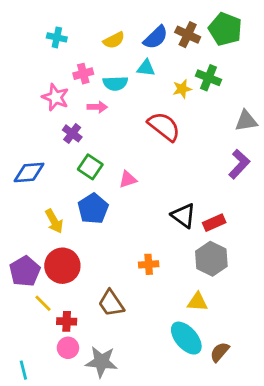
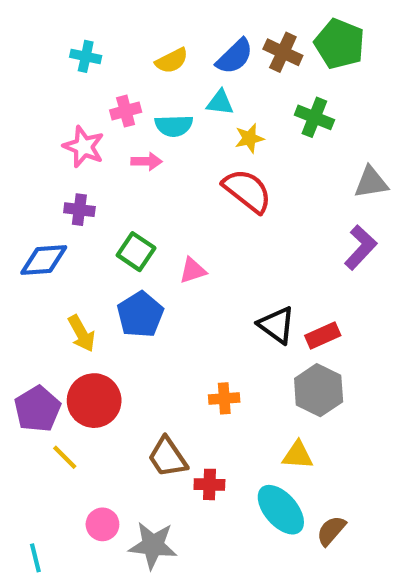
yellow star: (182, 89) -> (249, 138), moved
purple cross: (72, 133) -> (79, 210), moved, turned -30
red cross: (67, 321) -> (209, 484), moved

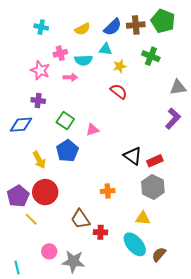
brown cross: (283, 52) -> (136, 25), turned -30
red semicircle: (247, 191) -> (119, 91), size x0.7

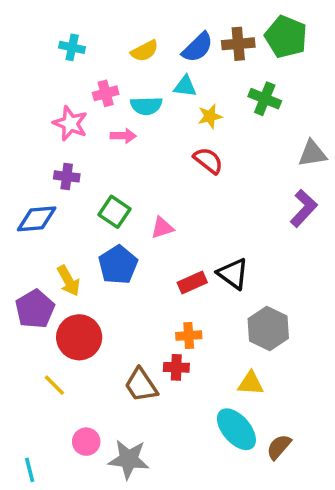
red rectangle: (155, 161) -> (192, 283), moved
purple pentagon: (18, 196) -> (35, 309), moved
red cross: (101, 232) -> (176, 367), moved

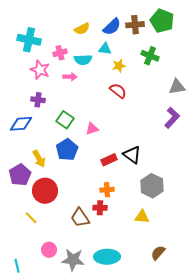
cyan cross: (72, 47) -> (29, 40), moved, size x1.6
cyan ellipse: (236, 429) -> (107, 257), moved, turned -50

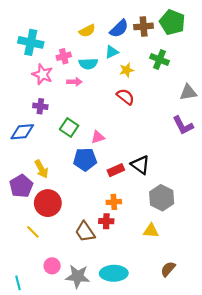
cyan triangle: (105, 49) -> (112, 52), turned -32
purple L-shape: (172, 118) -> (183, 125), turned 110
blue pentagon: (67, 150) -> (85, 159), moved, turned 30

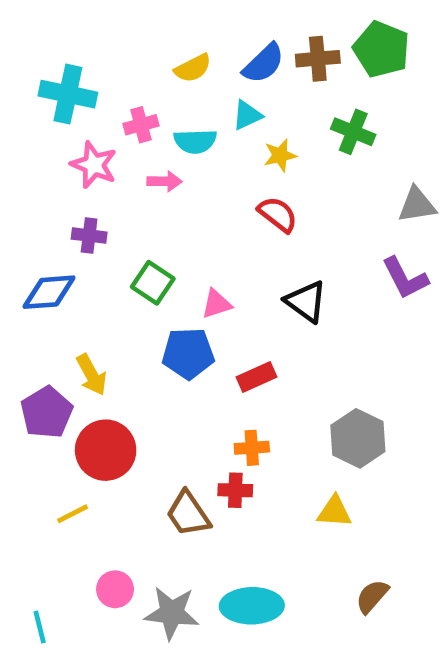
black triangle: (140, 165) -> (306, 302), moved
yellow line: (33, 232) -> (73, 514), turned -72

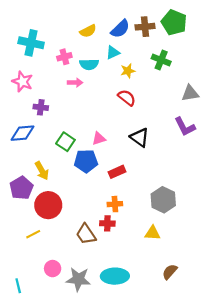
pink star: (94, 165) -> (22, 82), moved
green square: (153, 283) -> (65, 142), moved

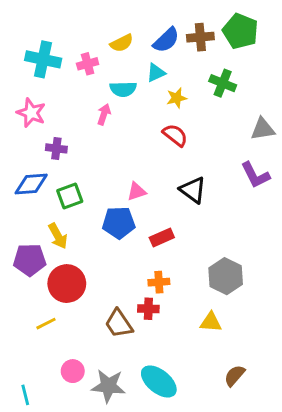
pink cross: (64, 57) -> (88, 64), moved
pink arrow: (75, 83) -> (104, 114), turned -72
green square: (65, 142) -> (70, 196), moved, turned 36
purple pentagon: (21, 188) -> (30, 260), turned 30
cyan ellipse: (115, 276) -> (159, 381), turned 40

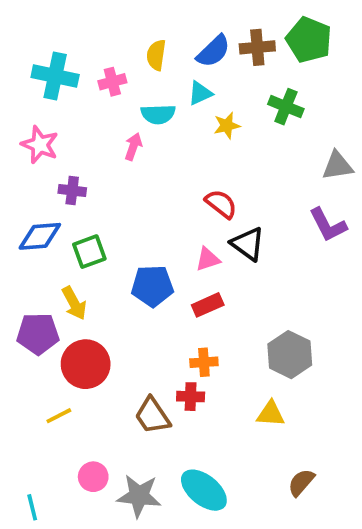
yellow semicircle: (122, 43) -> (156, 55), turned 125
red semicircle: (175, 135) -> (221, 204), moved
pink triangle: (137, 191) -> (208, 259), moved

